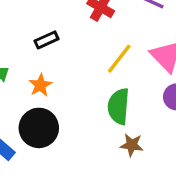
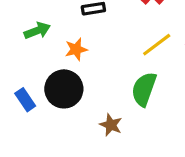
brown star: (132, 145) -> (111, 125), moved

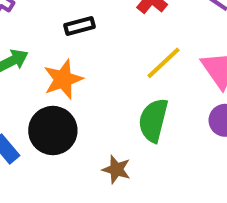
orange star: (76, 49) -> (63, 79), size x1.4

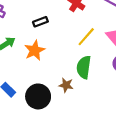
black circle: (53, 131) -> (38, 96), moved
brown star: (116, 169) -> (66, 85), moved

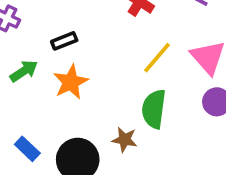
black rectangle: (40, 22) -> (64, 41), moved

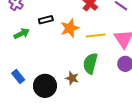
yellow line: (157, 58) -> (96, 35), turned 36
orange star: (71, 82) -> (70, 28), moved

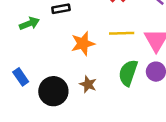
orange star: (70, 28) -> (83, 44), moved
green semicircle: (90, 63) -> (128, 73), moved

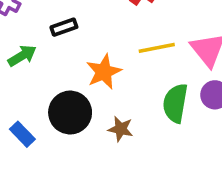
black circle: (53, 91) -> (70, 113), moved

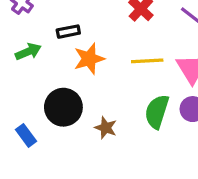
orange star: (104, 72) -> (89, 59), moved
blue rectangle: (22, 134) -> (26, 135), moved

